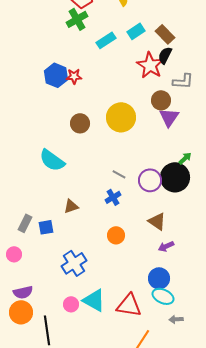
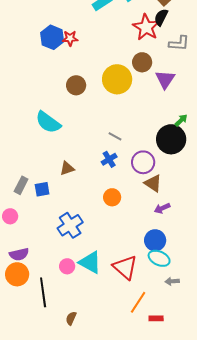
brown circle: (161, 100) -> (142, 62), moved
purple circle: (150, 180) -> (143, 162), moved
red triangle: (129, 305) -> (125, 267), turned 32

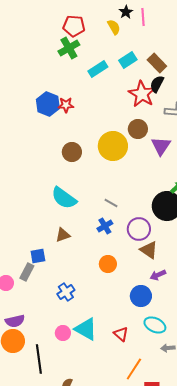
cyan semicircle: (48, 122) -> (64, 198), moved
gray rectangle: (21, 185) -> (27, 272), moved
blue cross: (70, 225) -> (66, 292), size x0.7
blue circle: (155, 240) -> (141, 296), moved
red triangle: (125, 267) -> (121, 334), size x0.6

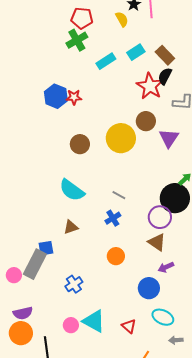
purple circle: (139, 229) -> (160, 217), moved
gray rectangle: (27, 272) -> (35, 264), size x1.6

